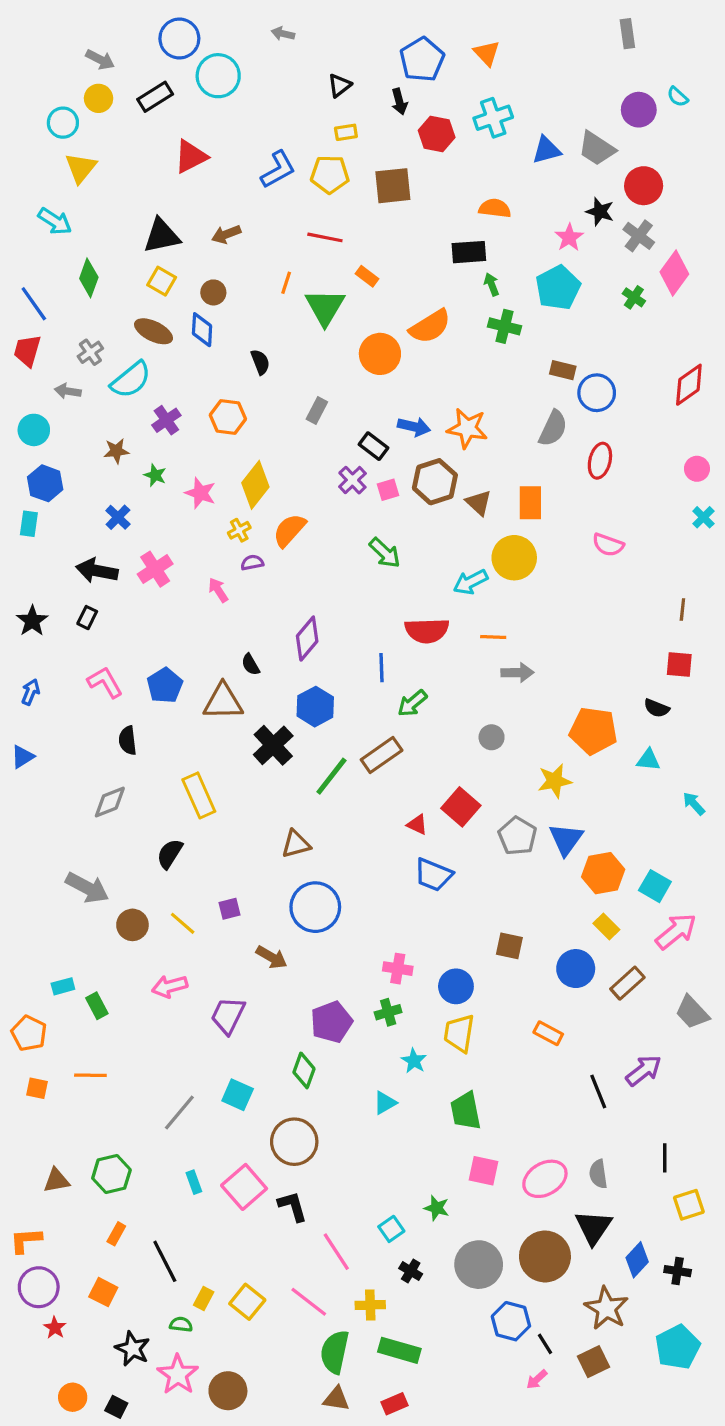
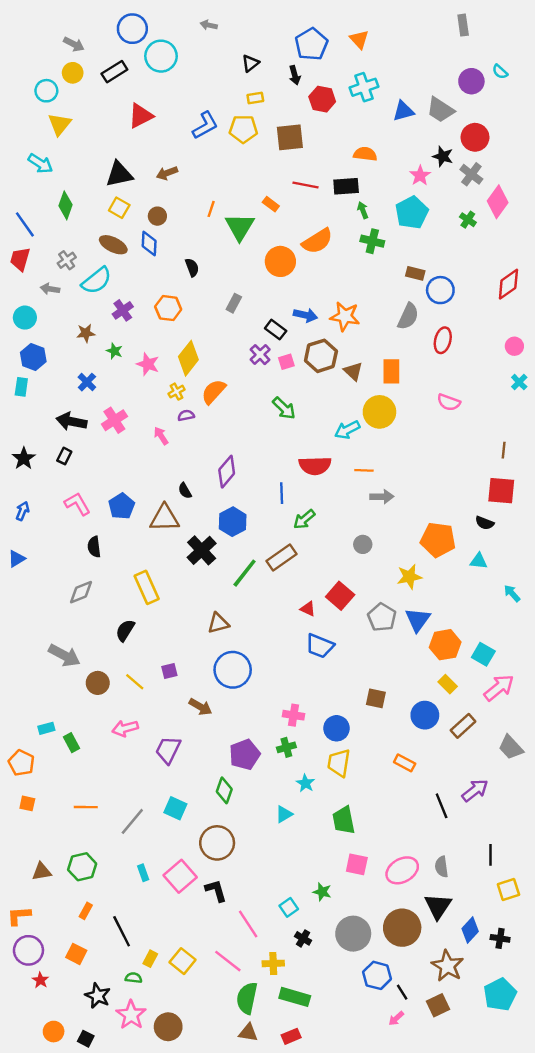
red line: (325, 237) -> (305, 185), moved
red square: (679, 664) -> (501, 491), size x1.4
orange line: (90, 1075) -> (86, 807), moved

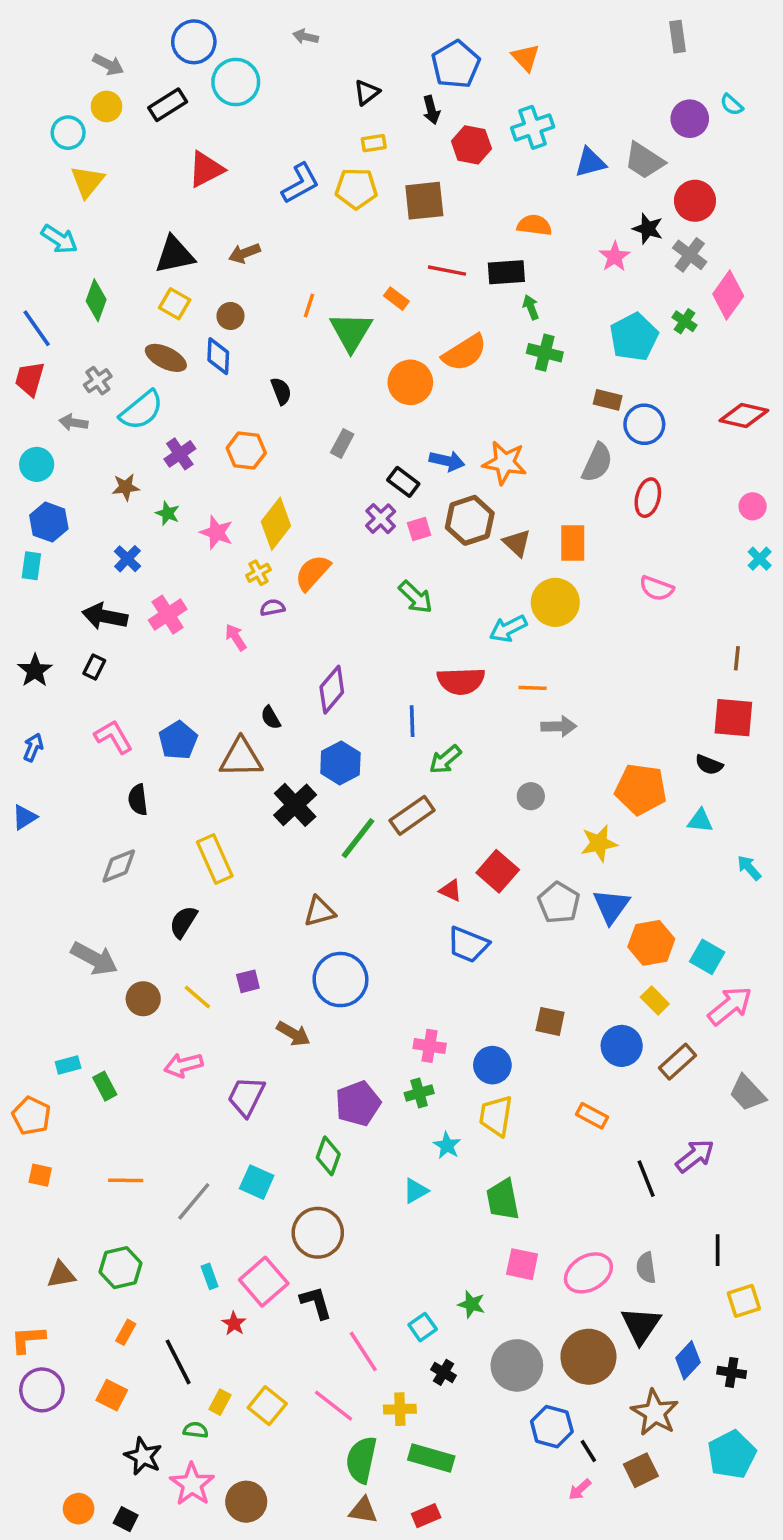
cyan pentagon: (412, 213) -> (634, 337), moved
red diamond: (508, 284) -> (744, 416), turned 48
red star: (40, 980) -> (234, 1324), moved

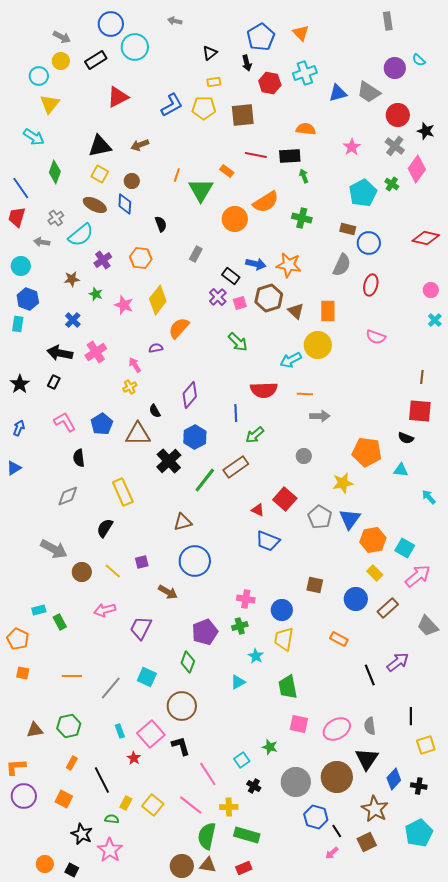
black star: (648, 229) -> (426, 131), moved
green cross: (545, 353) -> (302, 218), moved
yellow cross: (258, 573) -> (130, 387), moved
brown circle: (246, 1502) -> (182, 866), moved

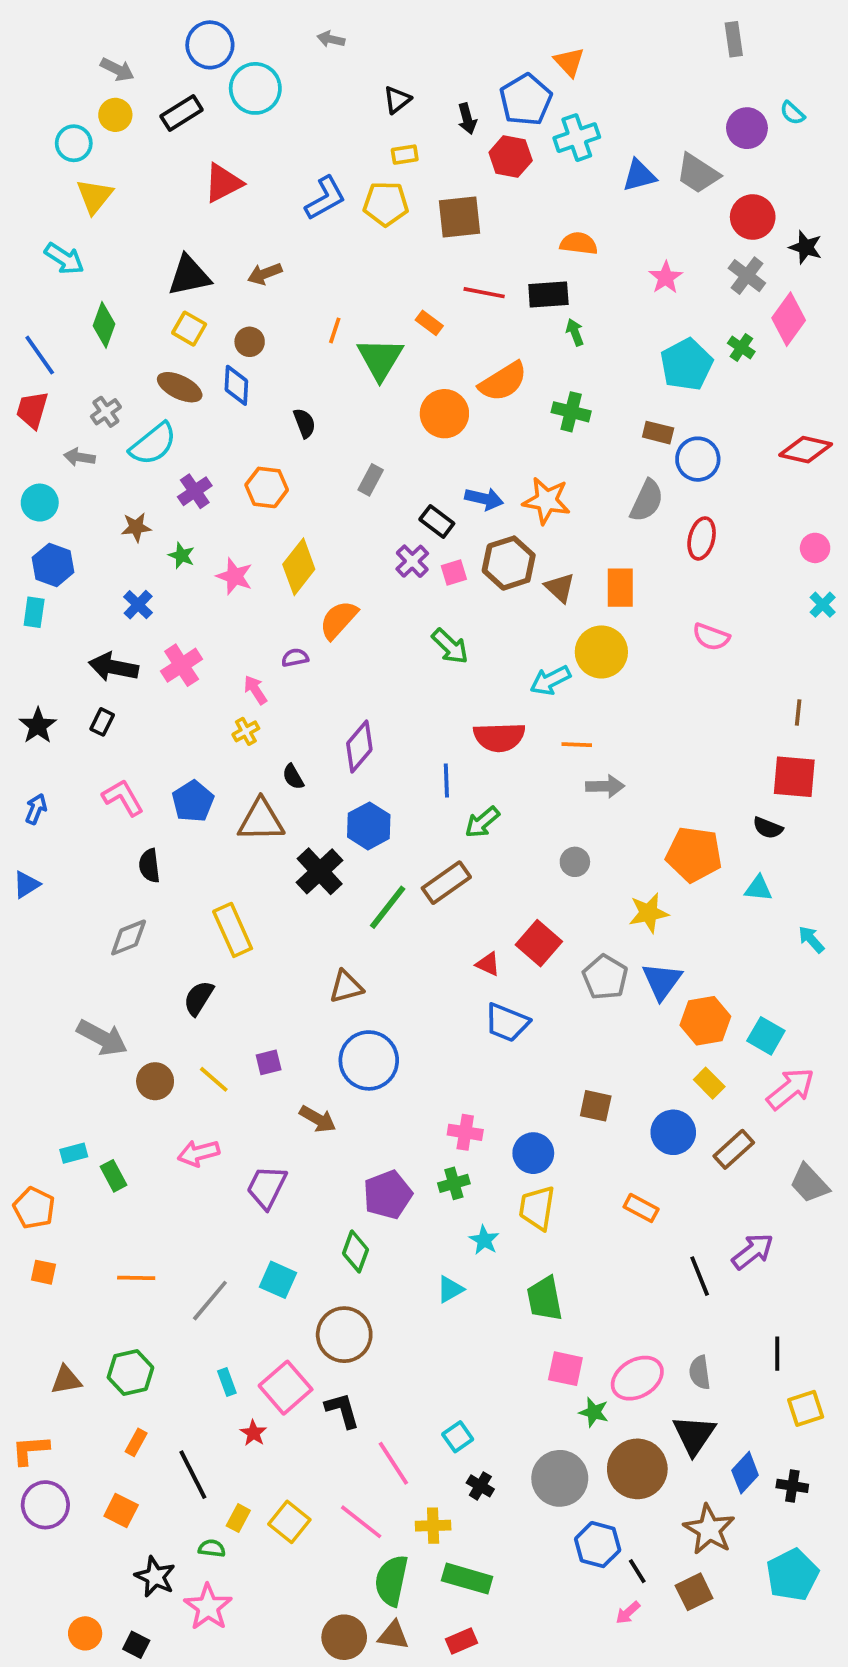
blue pentagon: (261, 37) -> (526, 100), moved
green star: (270, 747) -> (594, 1412), moved

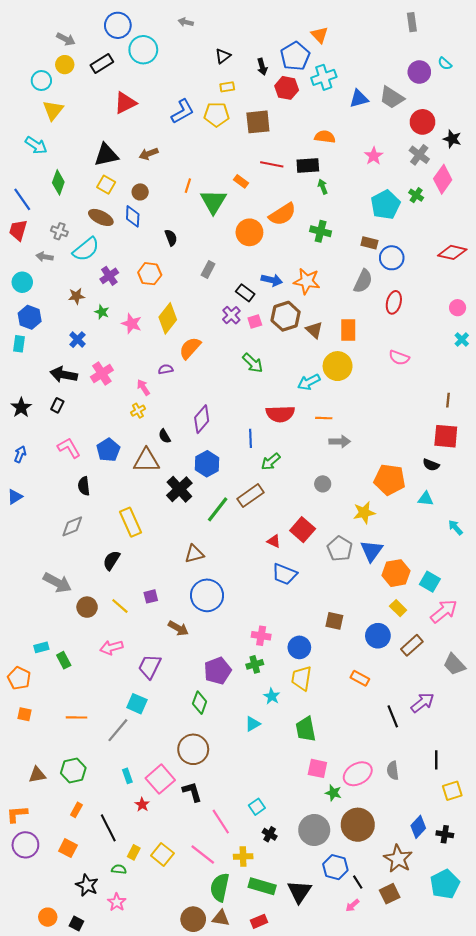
gray cross: (106, 412) -> (59, 231), turned -35
cyan square: (278, 1280) -> (137, 704), moved
black triangle: (694, 1435) -> (299, 892), moved
pink star: (208, 1607) -> (117, 902), size x0.7

